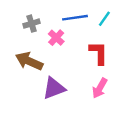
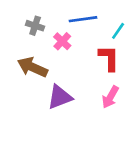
cyan line: (104, 19) -> (118, 31), moved
gray cross: (32, 24) -> (35, 26), turned 35

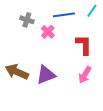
cyan line: (118, 31) -> (92, 11), moved
brown arrow: (32, 67) -> (17, 72), moved

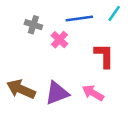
pink arrow: (85, 75) -> (93, 93), moved, turned 90

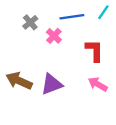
gray cross: (33, 25) -> (30, 22), turned 32
pink arrow: (93, 93) -> (98, 84), moved

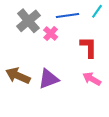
gray cross: (30, 22) -> (28, 21), size x1.6

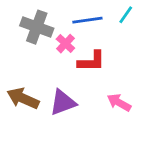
gray cross: (28, 21) -> (37, 27), turned -30
red L-shape: (89, 47) -> (92, 61), moved, turned 90

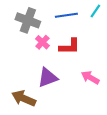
pink cross: (65, 44) -> (42, 42), moved
brown arrow: (23, 98) -> (24, 98), moved

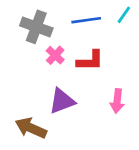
pink arrow: (90, 78) -> (117, 101), turned -114

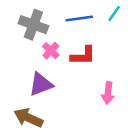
purple triangle: (62, 101) -> (41, 84), moved

